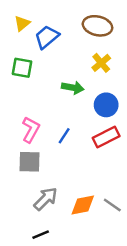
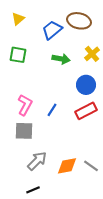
blue trapezoid: (47, 37) -> (52, 30), moved
yellow cross: (101, 63) -> (92, 54), moved
green arrow: (73, 88) -> (61, 59), moved

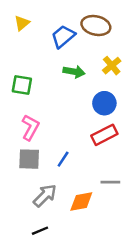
green square: (18, 55) -> (22, 85), moved
blue line: (52, 110) -> (63, 159), moved
gray line: (91, 166) -> (110, 182), moved, turned -35

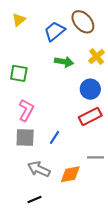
brown ellipse: (96, 26) -> (83, 22), turned 35
gray arrow: (45, 195) -> (39, 169), turned -110

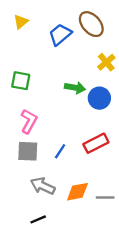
green arrow: (64, 62) -> (75, 88), moved
red rectangle: (90, 116) -> (96, 143), moved
gray line: (96, 157) -> (105, 197), moved

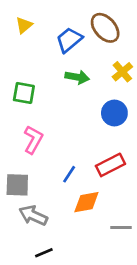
green arrow: (75, 88) -> (77, 77), moved
gray square: (28, 151) -> (17, 185), moved
gray arrow: (43, 186) -> (33, 215), moved
orange diamond: (77, 192) -> (86, 202), moved

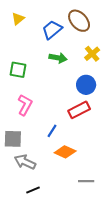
red rectangle: (110, 165) -> (79, 110), moved
orange diamond: (86, 202) -> (65, 152), turned 35
gray line: (121, 227) -> (86, 181), moved

